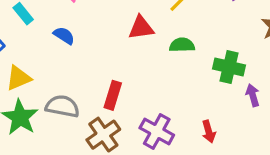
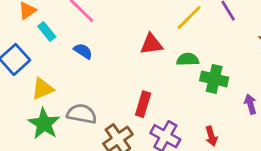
green cross: (229, 67) -> (214, 79), moved
red rectangle: (113, 95) -> (143, 104), moved

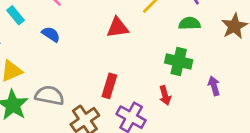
green semicircle: (188, 59) -> (190, 23), moved
red arrow: (211, 136) -> (165, 95), moved

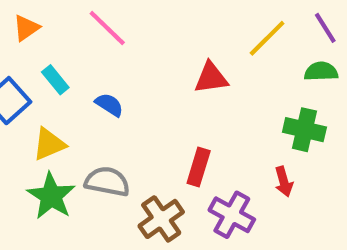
cyan rectangle: (16, 15) -> (55, 80), moved
blue semicircle: (51, 34) -> (109, 105), moved

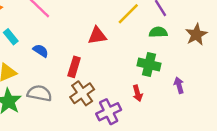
red rectangle: (199, 167) -> (74, 67), moved
purple cross: (232, 215) -> (109, 112), turned 35
brown cross: (161, 219) -> (82, 93), moved

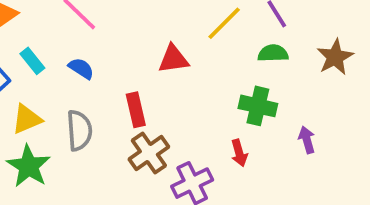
blue semicircle: (41, 51) -> (81, 68), moved
red rectangle: (74, 67) -> (136, 110), turned -30
gray semicircle: (39, 93) -> (79, 130), moved, turned 75

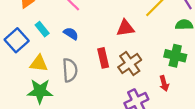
yellow triangle: (27, 119) -> (39, 64), turned 30
brown cross: (149, 153) -> (130, 64), moved
green star: (29, 166) -> (40, 91), turned -30

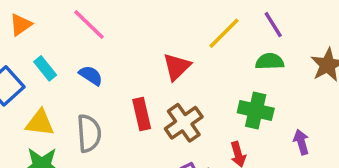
red triangle: (125, 28) -> (177, 67), turned -36

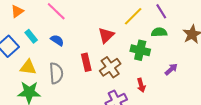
green cross: (256, 111) -> (140, 50), moved
purple arrow: (301, 142) -> (171, 69), moved, turned 64

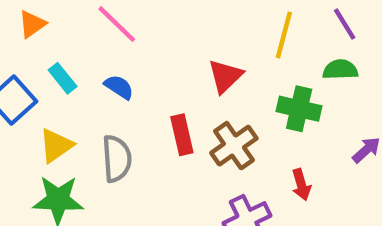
yellow line: (133, 16) -> (284, 35), turned -30
yellow triangle: (28, 67) -> (56, 146), turned -42

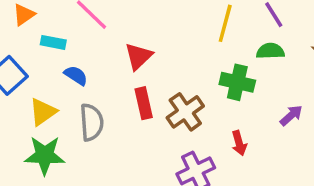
red triangle: (225, 76) -> (138, 56), moved
cyan rectangle: (63, 78) -> (53, 42), moved, turned -40
blue semicircle: (119, 87) -> (76, 75), moved

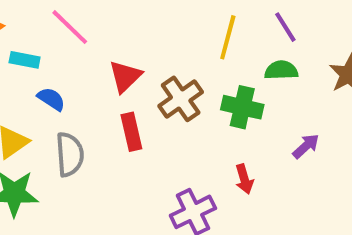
brown cross: (185, 112) -> (181, 99), moved

